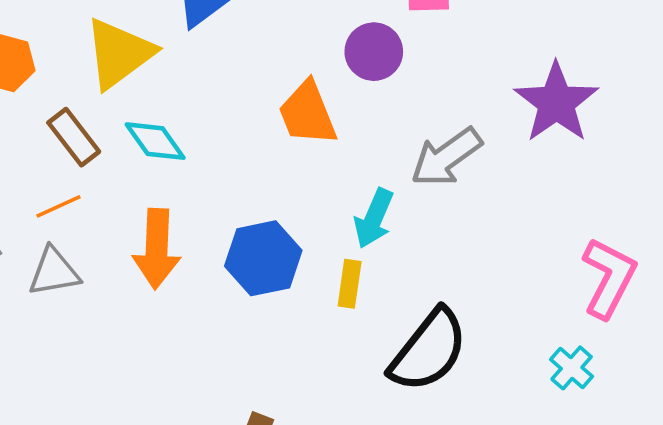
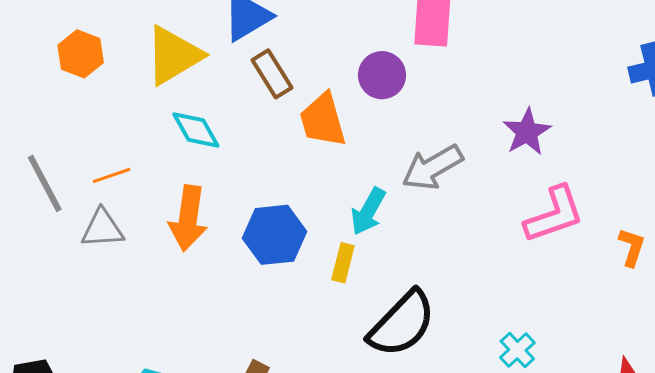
purple star: (556, 103) -> (527, 132), size x0.7
brown rectangle: (74, 137) -> (272, 74), moved
pink L-shape: (609, 278) -> (554, 214), moved, turned 38

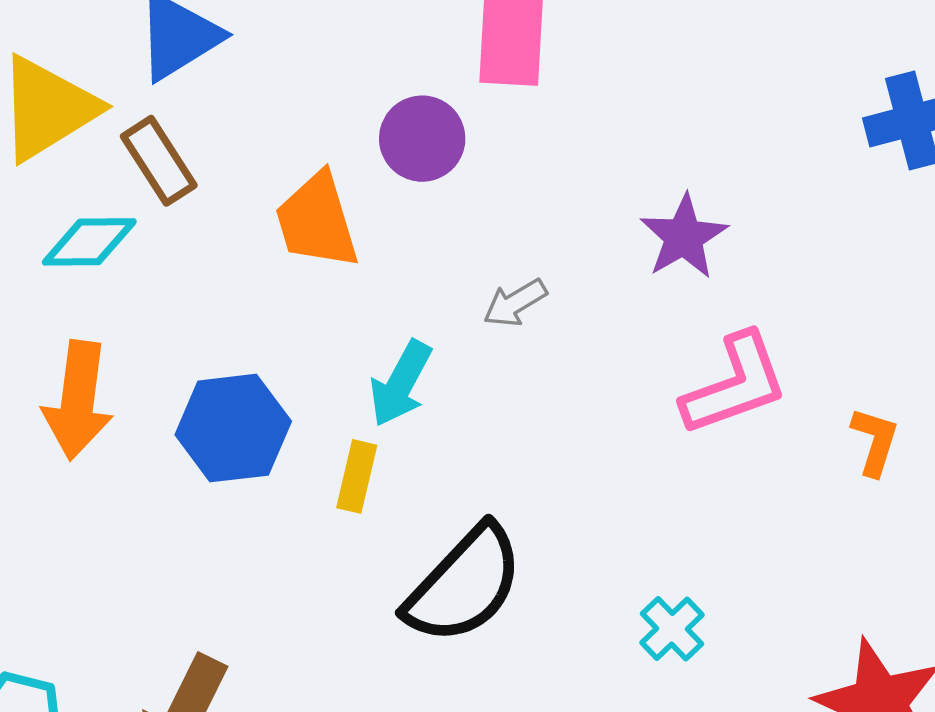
brown rectangle: (272, 74) -> (159, 161), moved
cyan diamond: (196, 130) -> (89, 242), turned -60
gray arrow: (432, 167) -> (515, 303), size x0.6

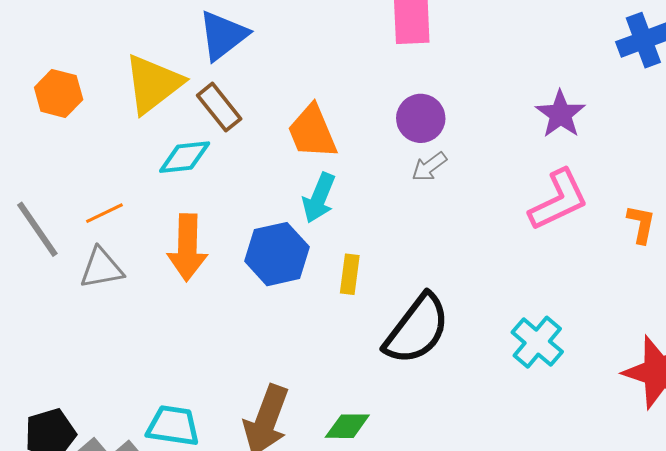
purple circle: (422, 139) -> (421, 118), moved
purple star: (684, 237) -> (560, 114), moved
cyan arrow: (401, 384) -> (319, 198), moved
cyan cross: (672, 629) -> (537, 342), size x1.4

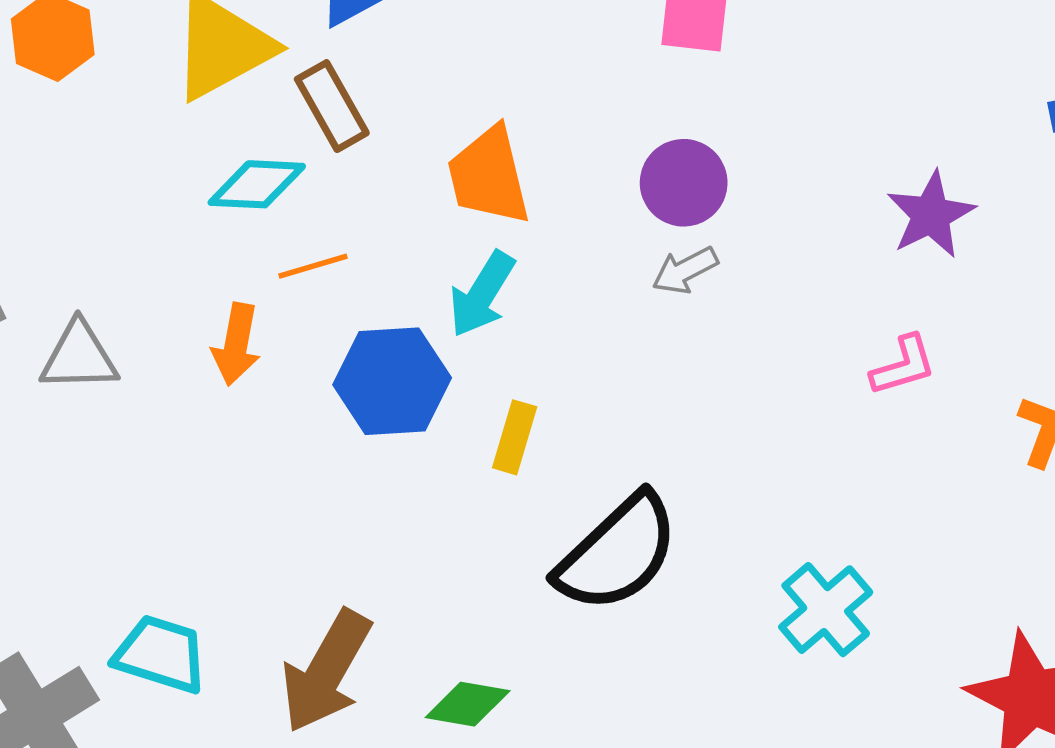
pink L-shape: (559, 200) -> (903, 365), size x0.6
orange line: (104, 213) -> (313, 266), moved
orange arrow: (187, 247) -> (236, 344), size x0.7

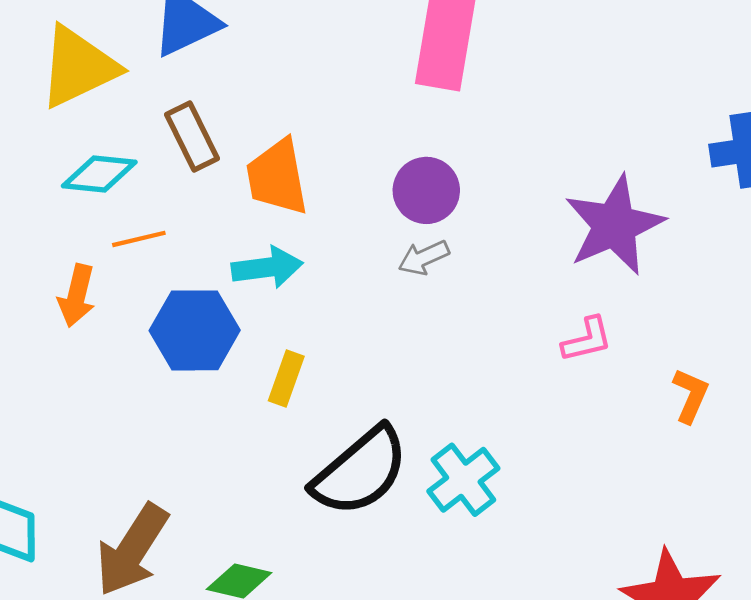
brown rectangle: (332, 106) -> (192, 136), moved
purple star: (931, 215) -> (614, 225), size x1.5
cyan arrow: (482, 294) -> (267, 267), turned -132
cyan cross: (826, 610) -> (463, 480), moved

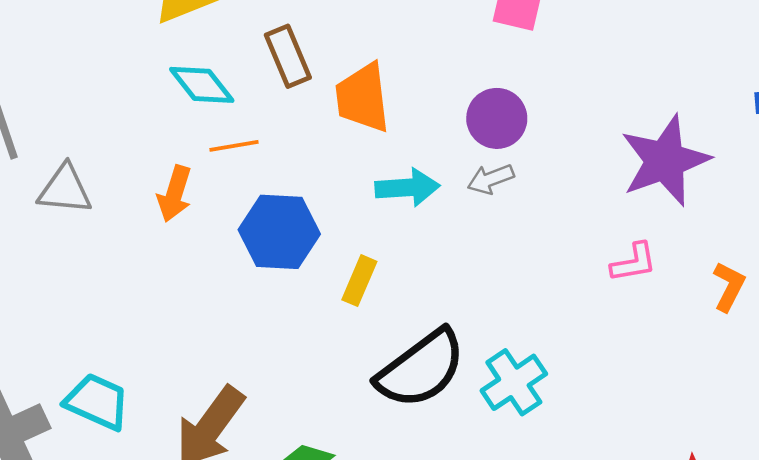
cyan diamond: (99, 174) -> (202, 85), turned 42
cyan arrow: (267, 267) -> (407, 188), moved
orange L-shape: (691, 396) -> (729, 286), moved

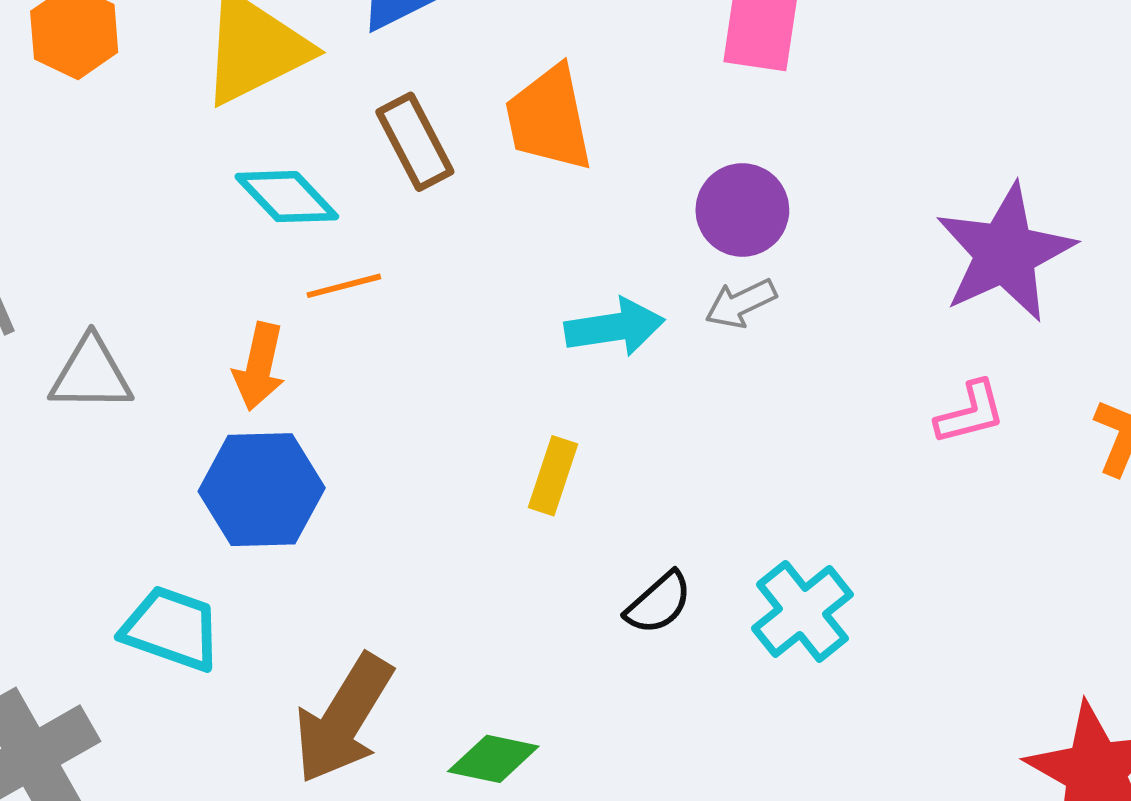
orange trapezoid: (363, 98) -> (549, 119), moved
blue hexagon: (279, 232) -> (262, 490), moved
black semicircle: (421, 369) -> (659, 603), size x0.5
cyan trapezoid: (97, 402) -> (171, 629), moved

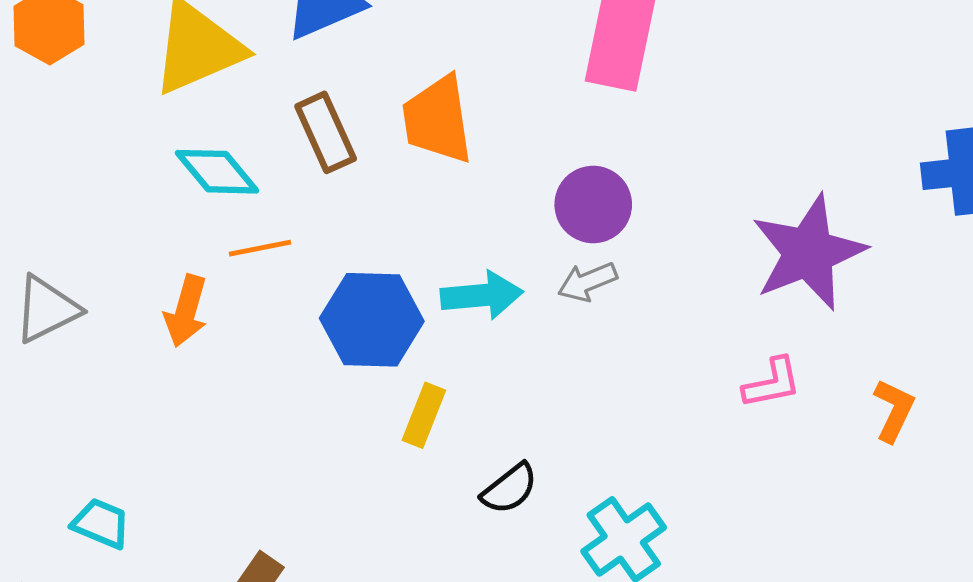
gray triangle: (91, 374) -> (47, 309), turned -30
blue hexagon: (262, 490) -> (372, 320), moved
black semicircle: (659, 603) -> (509, 489), moved
cyan trapezoid: (171, 629) -> (101, 523), size x0.7

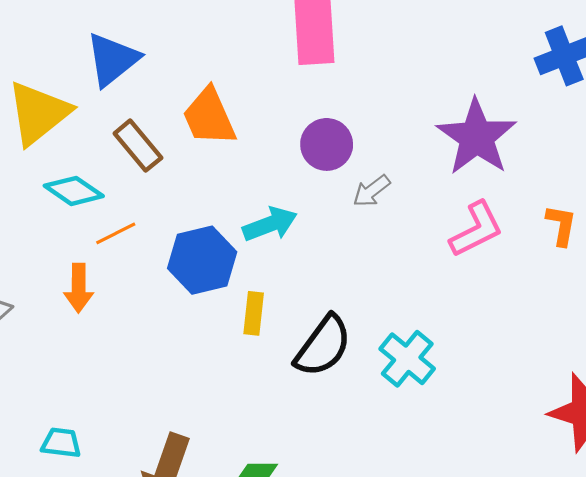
gray arrow: (587, 282) -> (372, 191), moved
pink L-shape: (772, 383) -> (476, 229), size x1.4
black semicircle: (509, 489) -> (323, 346), size x1.6

